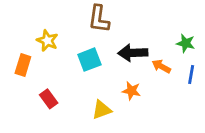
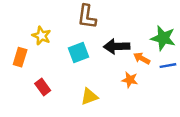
green star: (186, 43) -> (163, 38), size x1.5
blue line: (191, 74) -> (168, 66), turned 70
orange star: (131, 91) -> (130, 80), moved

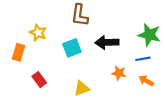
orange arrow: (142, 58) -> (146, 81), moved
blue line: (168, 66) -> (143, 59), moved

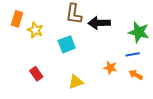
black arrow: (107, 42) -> (99, 23), moved
orange rectangle: (18, 52) -> (17, 19), moved

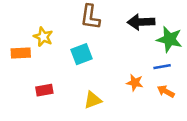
orange rectangle: (17, 19) -> (21, 53), moved, turned 70
black arrow: (99, 23) -> (141, 22), moved
red rectangle: (36, 74) -> (44, 90), turned -64

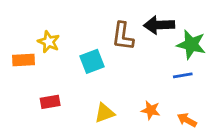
brown L-shape: (90, 17) -> (123, 36), moved
orange star: (135, 83) -> (151, 110), moved
orange arrow: (166, 91) -> (187, 120), moved

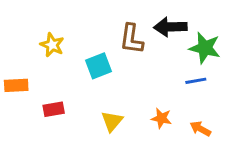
orange rectangle: (24, 60) -> (16, 85), moved
yellow triangle: (105, 113) -> (112, 121), turned -30

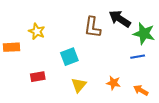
black arrow: (170, 27) -> (120, 19), turned 35
cyan square: (99, 66) -> (69, 57), moved
orange rectangle: (16, 85) -> (12, 47), moved

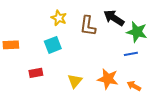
yellow star: (37, 31) -> (59, 18), moved
cyan square: (69, 57) -> (53, 45), moved
orange star: (113, 83) -> (108, 79), size x1.5

